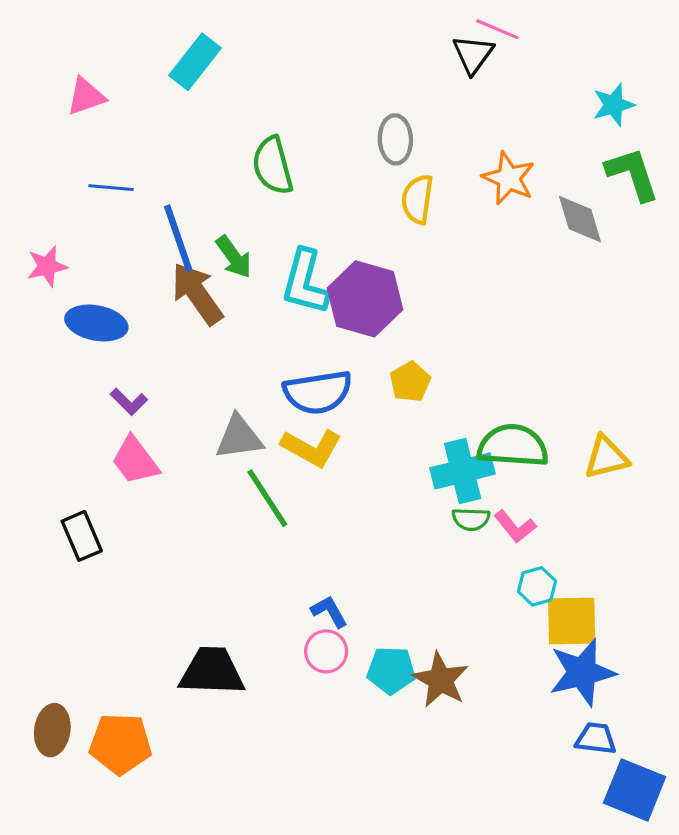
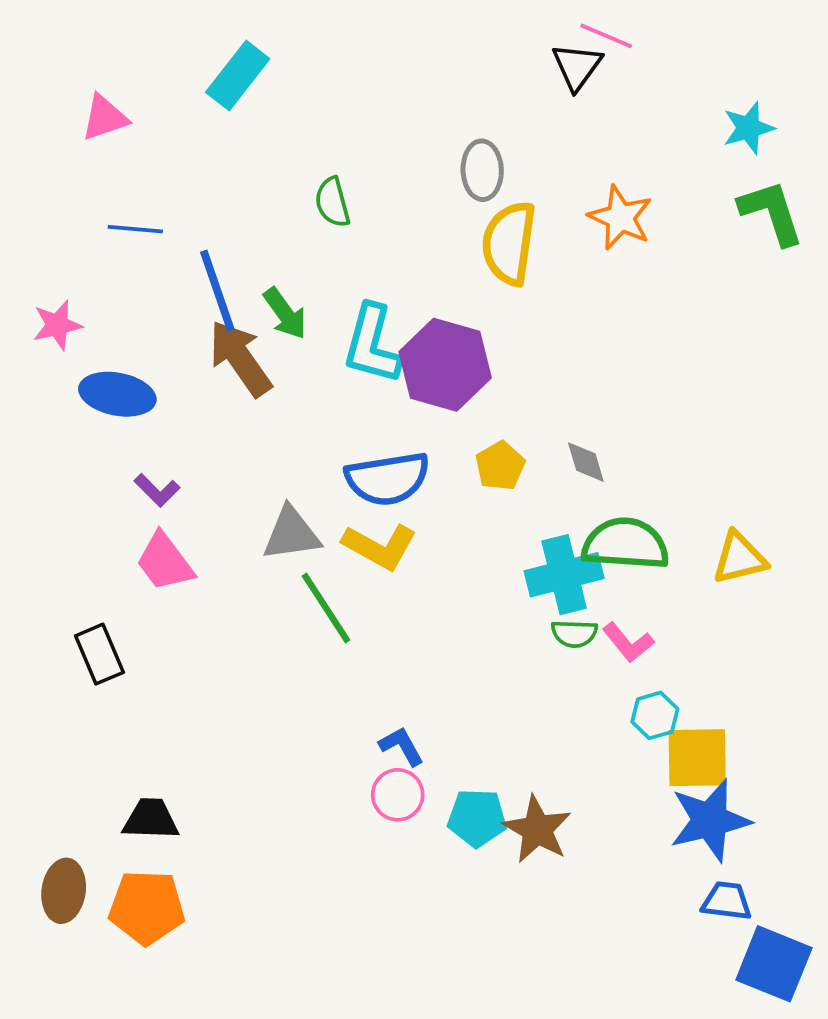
green semicircle: (273, 166) -> (332, 202), size x0.7
yellow semicircle: (417, 199) -> (509, 243), size x1.4
gray diamond: (580, 219) -> (586, 462), moved, size x0.7
black trapezoid: (212, 671) -> (151, 819), moved, size x0.7

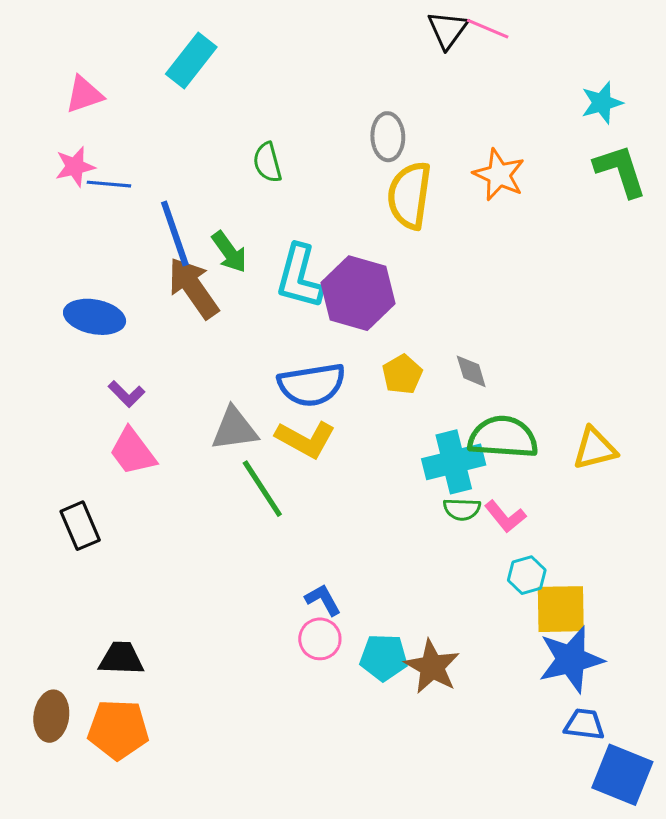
black triangle: (577, 67) -> (447, 30), moved
pink star: (57, 325) -> (75, 167), moved

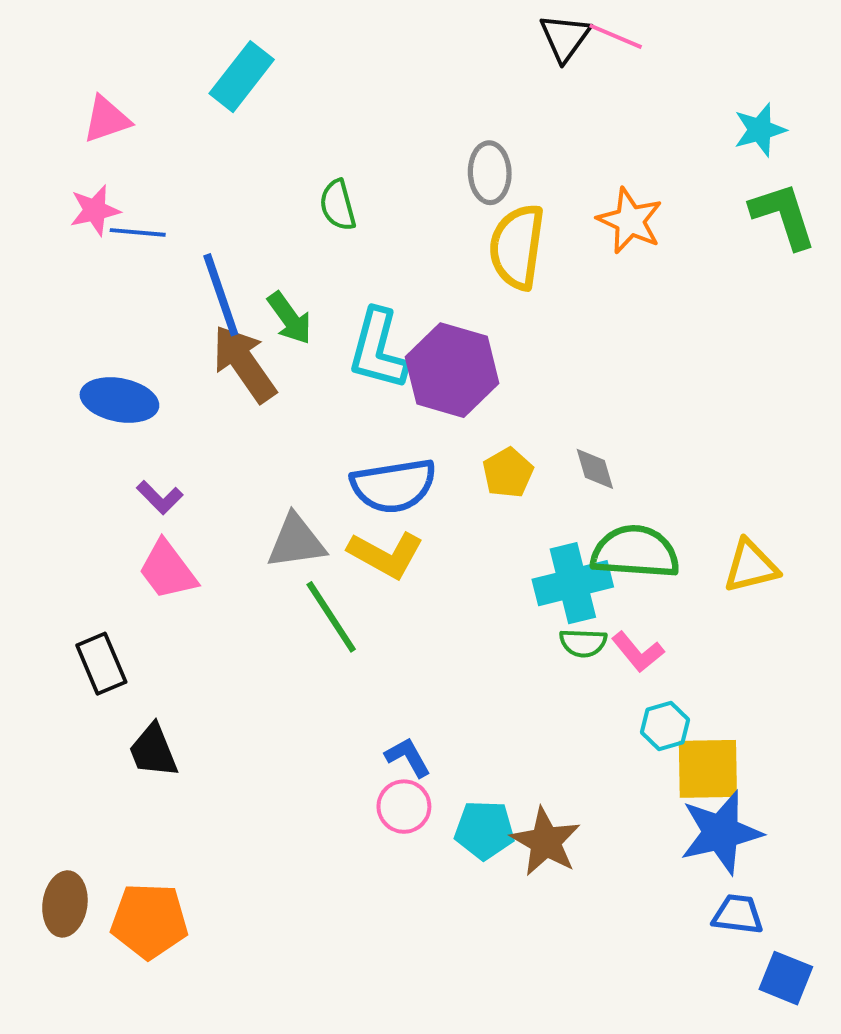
black trapezoid: (121, 658) -> (153, 751), moved, turned -114
blue square: (622, 775) -> (786, 978), size x0.7

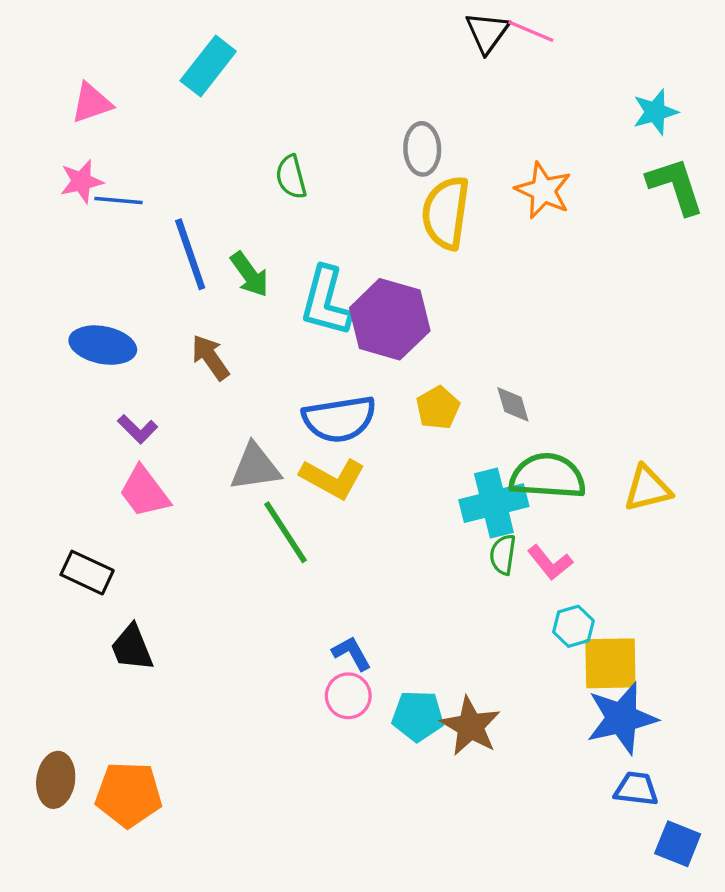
brown arrow: (244, 364) -> (210, 357), moved, size x0.7
green semicircle: (583, 643) -> (503, 555), turned 96
black rectangle: (101, 664) -> (87, 573), turned -42

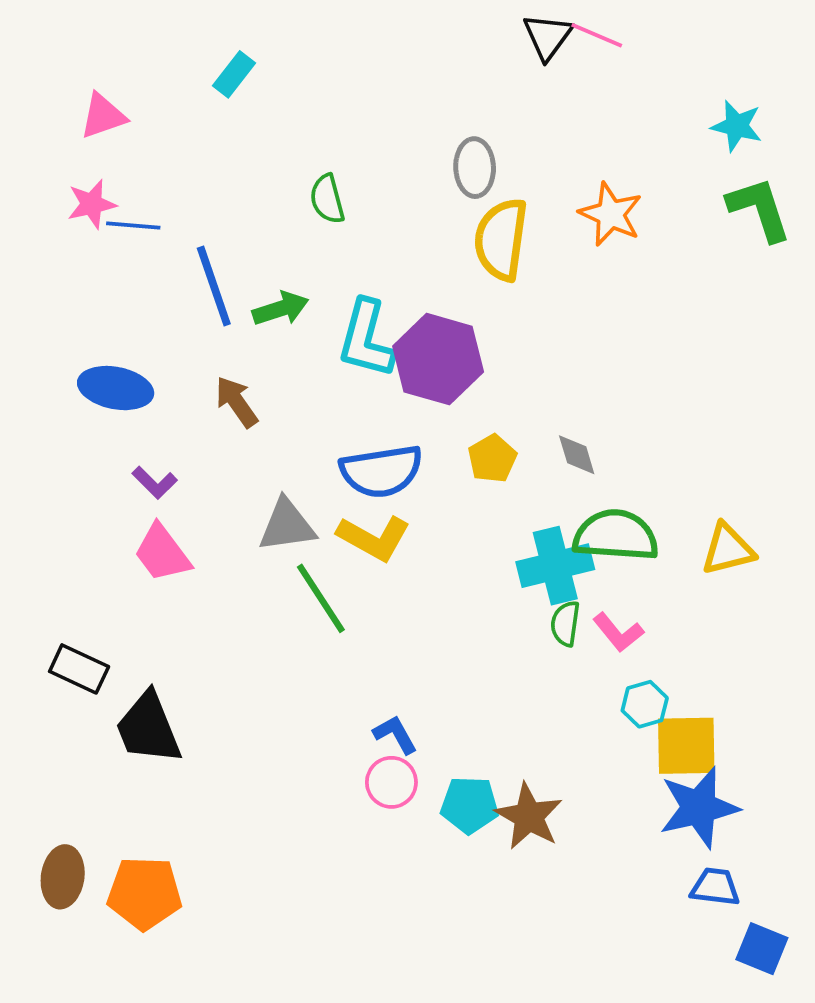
cyan rectangle: (208, 66) -> (234, 74), size x0.7
cyan star: (655, 112) -> (737, 126), turned 30
green arrow: (250, 274) -> (281, 309), turned -72
black rectangle: (87, 573) -> (79, 669), moved
black trapezoid: (132, 648) -> (148, 728), size x1.4

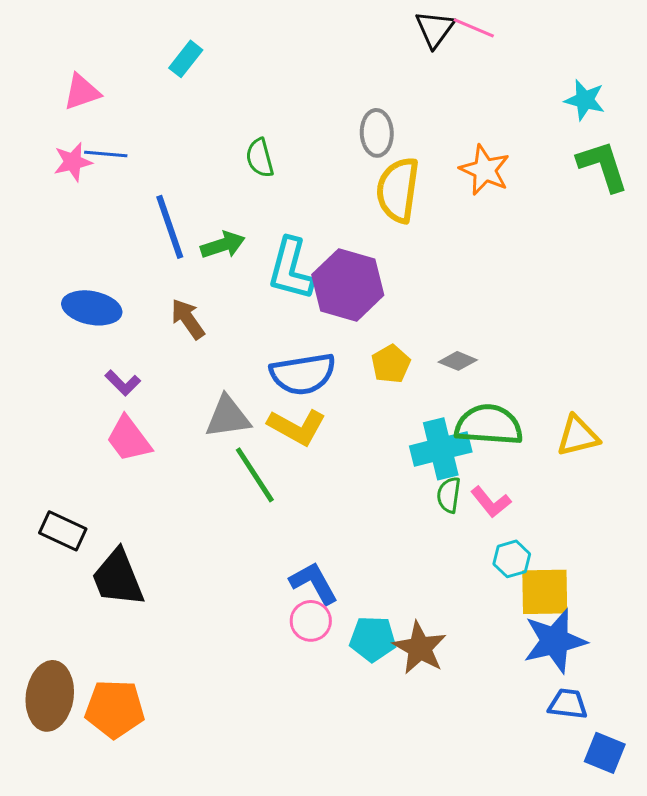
blue line: (133, 226) -> (106, 154), moved
gray diamond: (577, 455) -> (458, 361), turned -51
blue L-shape: (395, 734) -> (314, 583), size x1.4
brown ellipse: (63, 877) -> (50, 696), size x1.4

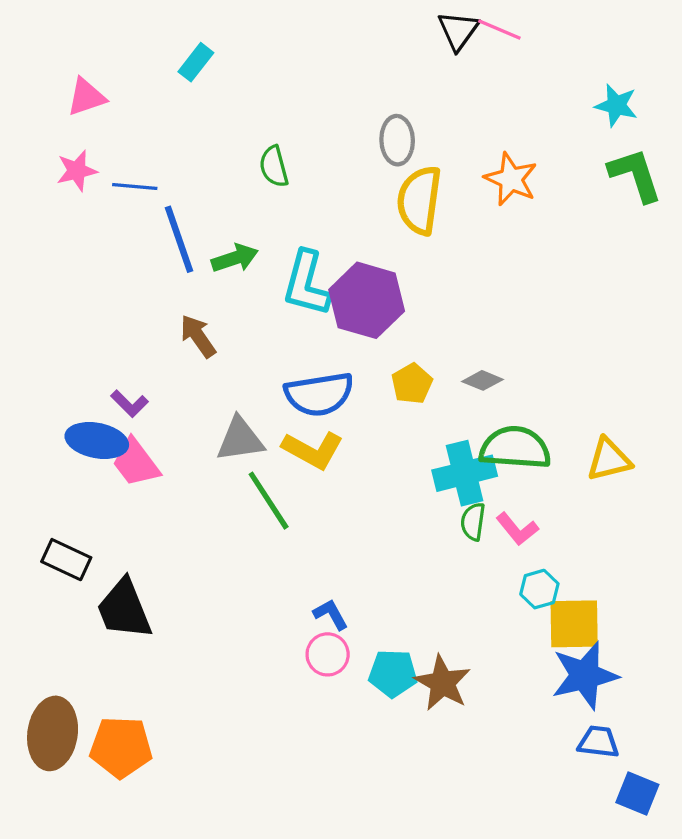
blue line: (106, 154) -> (135, 187), moved
blue ellipse: (92, 308) -> (97, 440), moved
blue L-shape: (314, 583) -> (331, 614), size x0.7

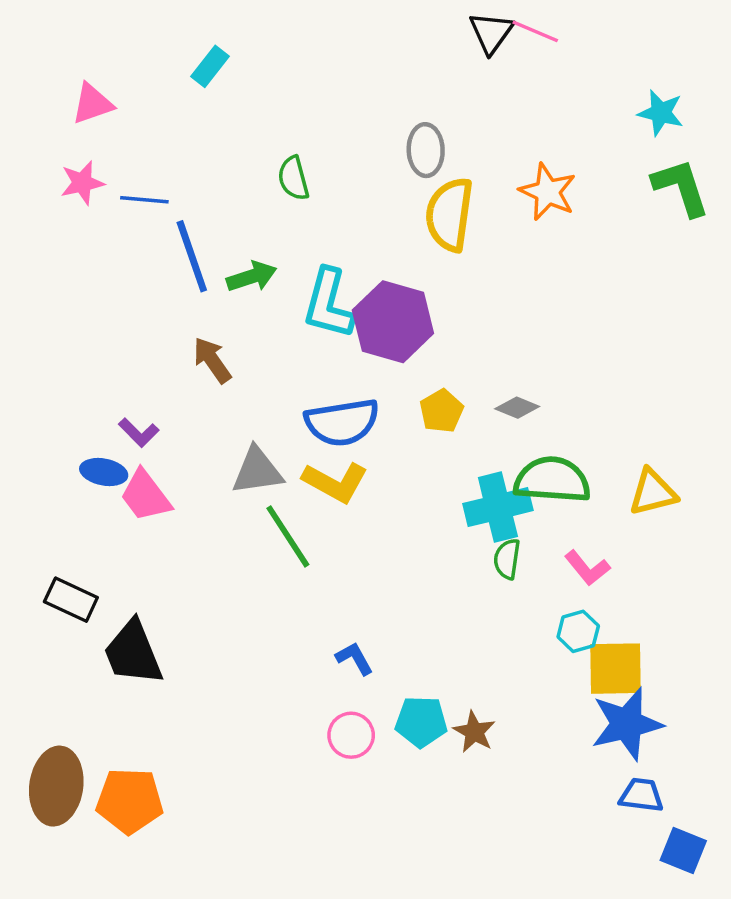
blue ellipse: (97, 440) -> (104, 472), size x0.7
pink L-shape: (517, 529) -> (587, 568), moved
pink circle: (328, 654) -> (351, 735), moved
brown star: (442, 683) -> (474, 732), size x0.7

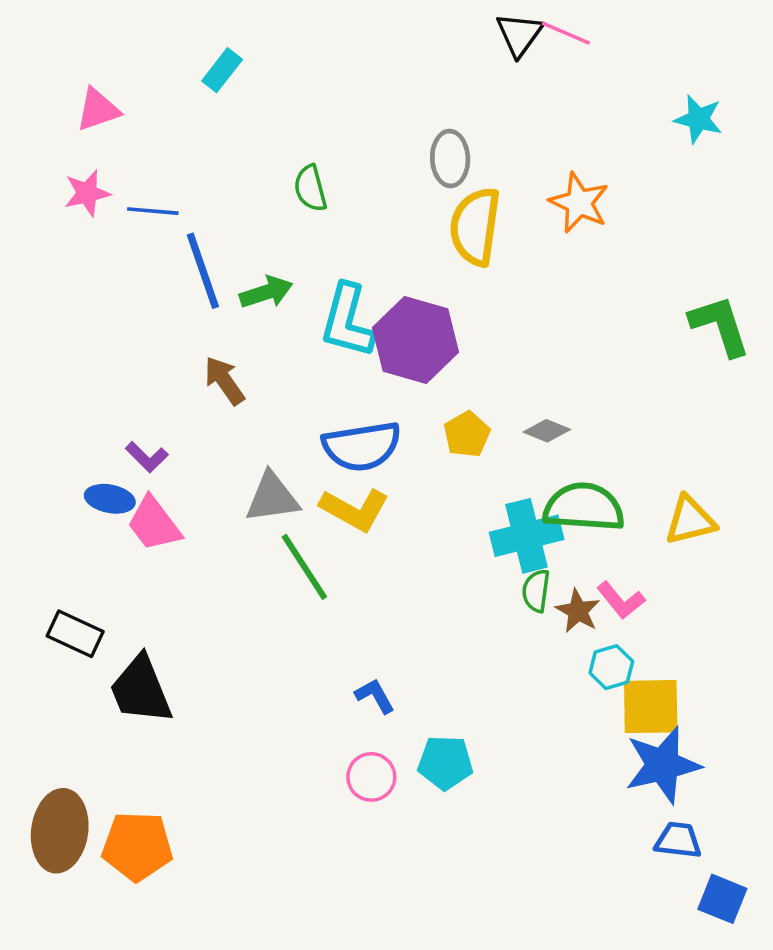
green L-shape: (681, 187) -> (720, 326), moved
brown star: (474, 732) -> (578, 611), moved

